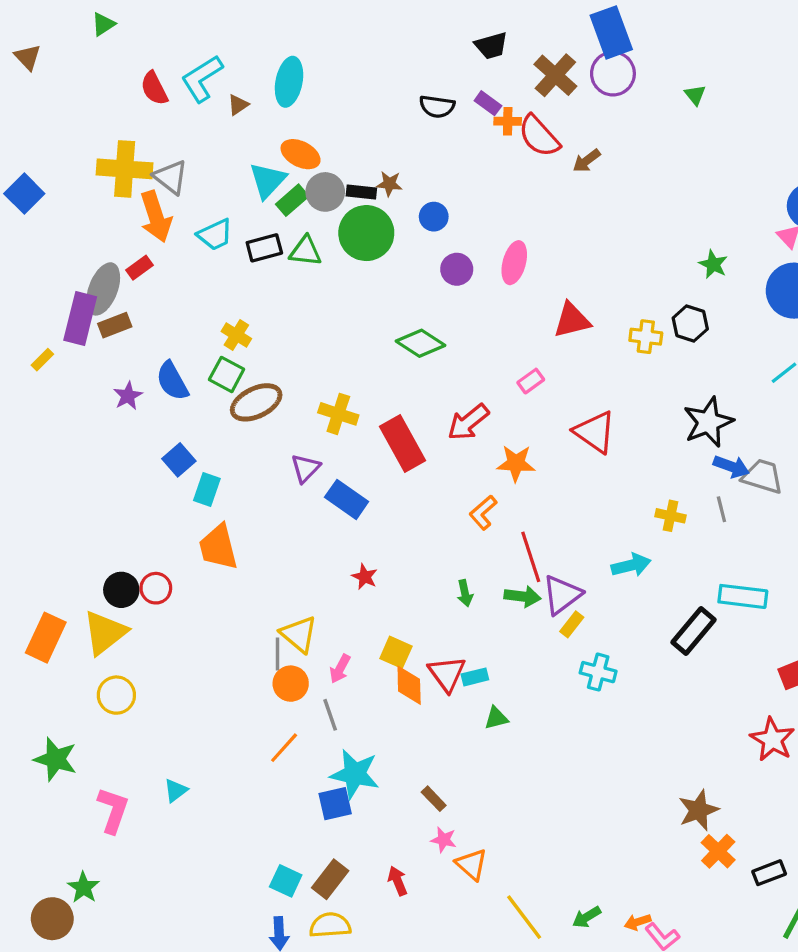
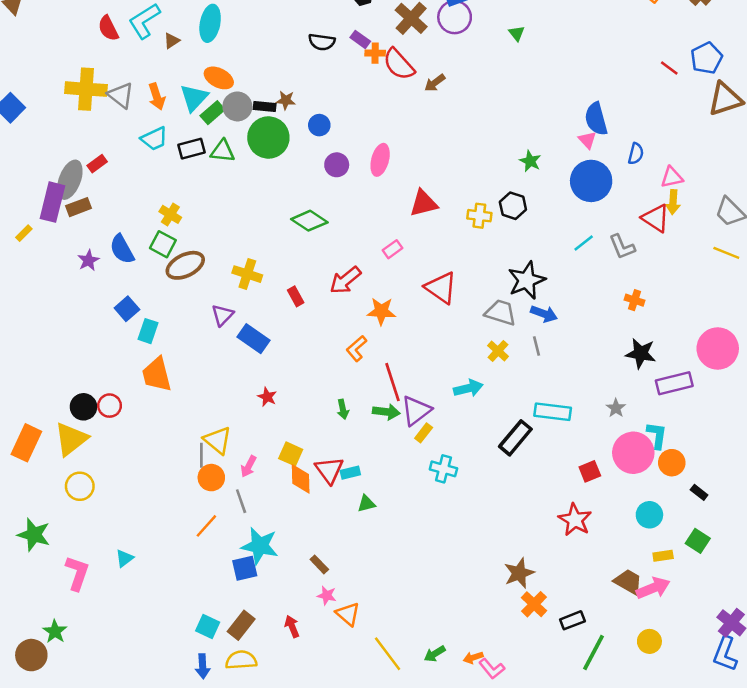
orange arrow: (156, 217) -> (157, 97), moved, size x0.7
red rectangle: (402, 444) -> (296, 296), size x0.5
gray trapezoid: (763, 476) -> (500, 313), moved
yellow cross: (670, 516) -> (498, 351), turned 30

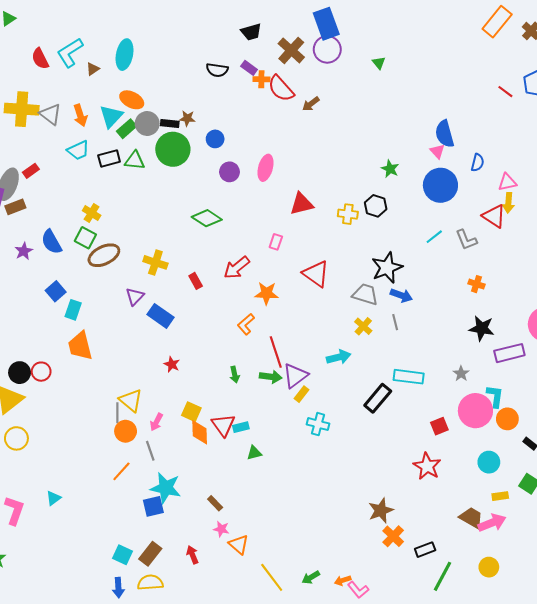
pink rectangle: (393, 249) -> (276, 242), turned -35

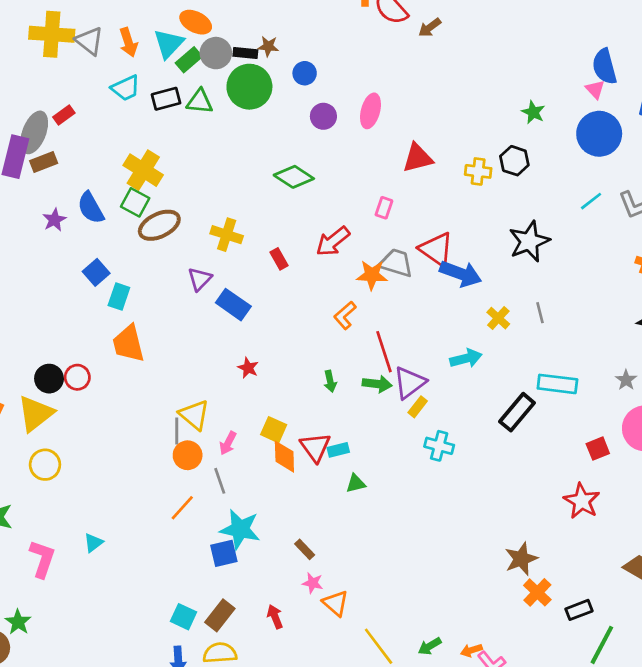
yellow cross: (92, 213) -> (143, 170), size x1.6
gray trapezoid: (365, 294) -> (396, 263), moved
blue arrow: (401, 295) -> (461, 274), moved, size x1.4

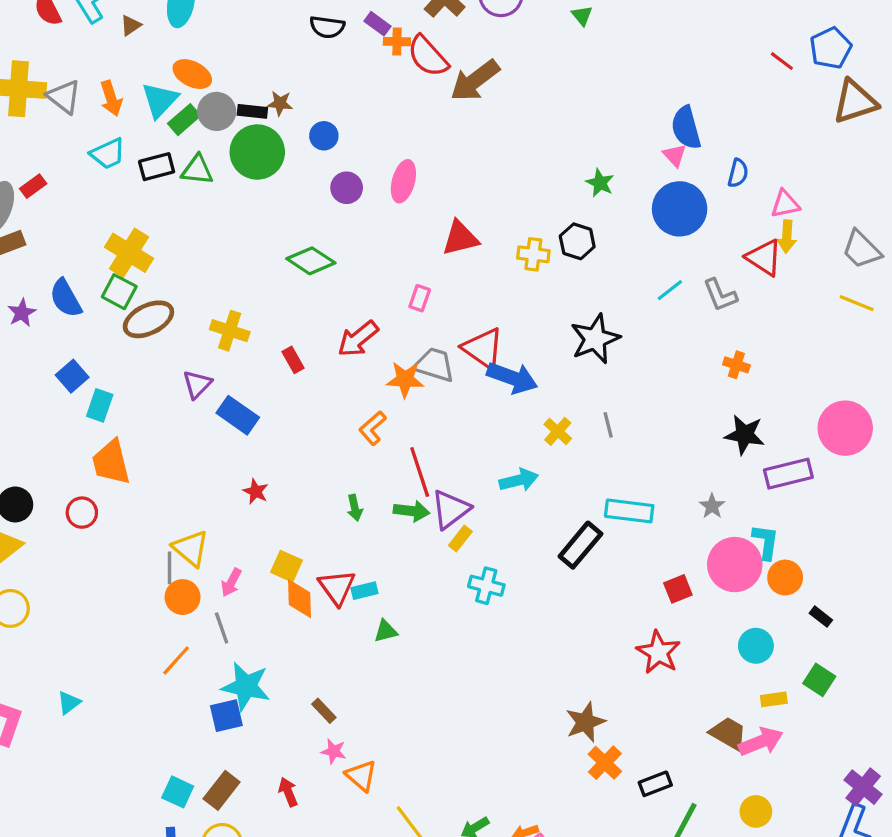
brown arrow: (430, 28) -> (475, 81), size x1.8
red circle: (77, 377) -> (82, 513), moved

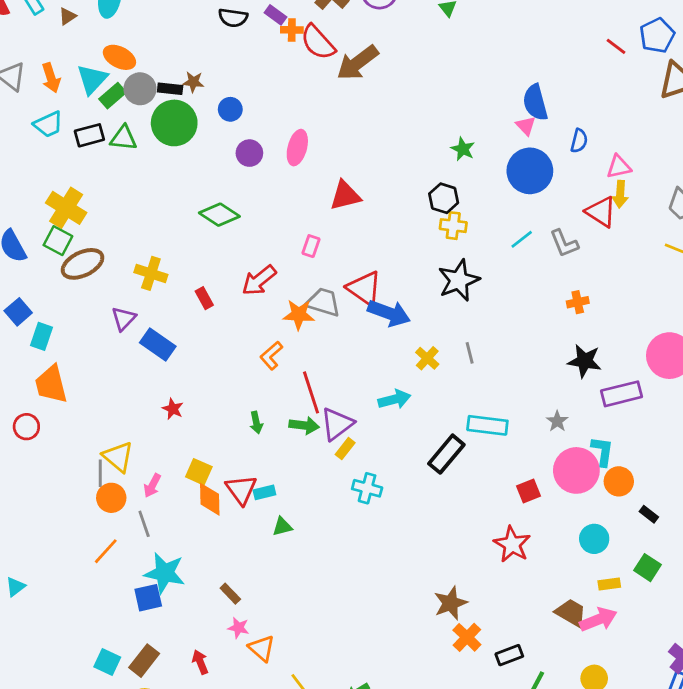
yellow cross: (533, 254) -> (453, 226), moved
orange cross: (736, 365) -> (578, 302), turned -30

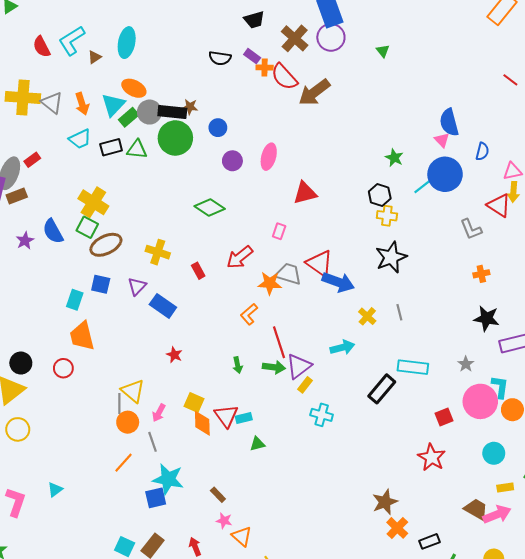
black rectangle: (170, 89) -> (172, 112), size x1.5
cyan line: (522, 239) -> (422, 187), moved
blue square: (18, 312) -> (101, 284), moved, turned -36

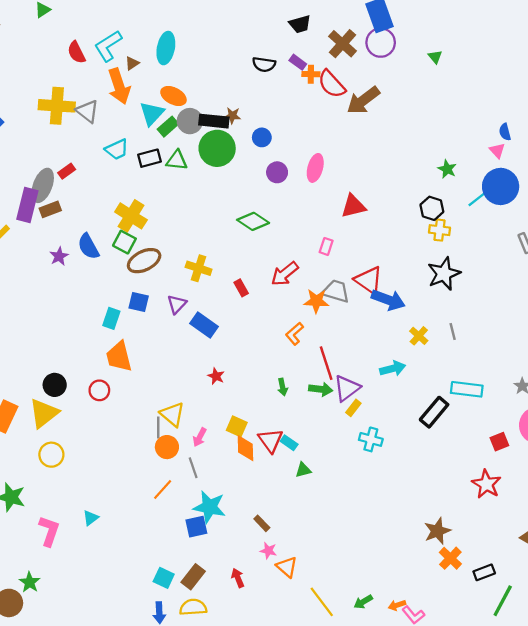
orange arrow: (82, 104) -> (119, 86), moved, size x1.5
blue semicircle: (449, 122) -> (505, 132), size x0.6
cyan rectangle: (244, 418) -> (289, 443), turned 49

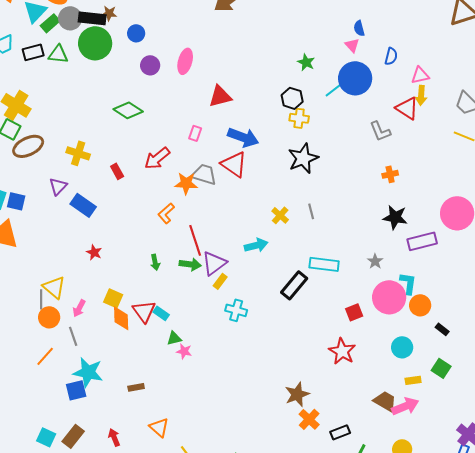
blue arrow: (388, 300) -> (243, 137), moved
blue square: (139, 302) -> (16, 201), moved
brown rectangle: (262, 523) -> (136, 387), turned -56
pink star: (268, 551) -> (184, 351), moved

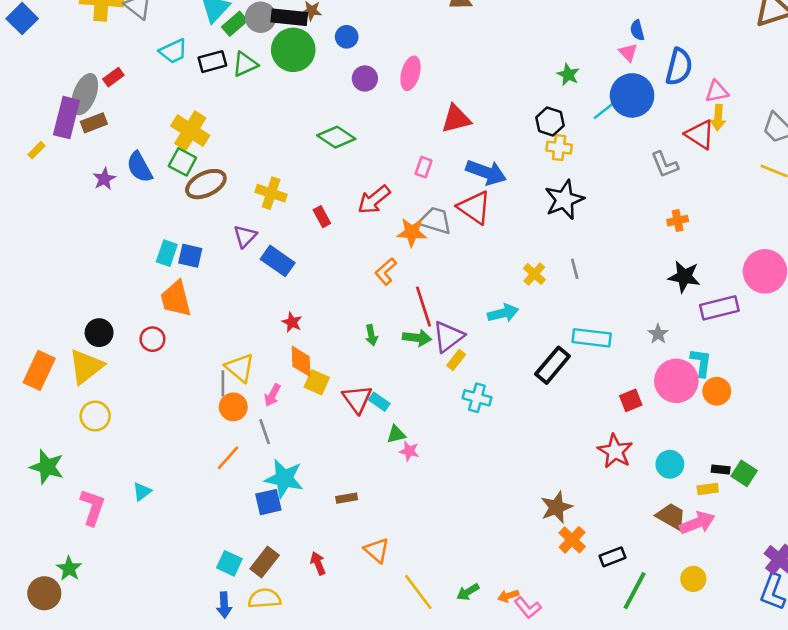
green triangle: (58, 54) -> (245, 64), turned -30
blue semicircle: (391, 56) -> (679, 67), size x1.6
orange diamond: (121, 318) -> (301, 361), moved
black rectangle: (442, 329) -> (721, 469), moved, turned -32
cyan circle: (402, 347) -> (670, 464), moved

